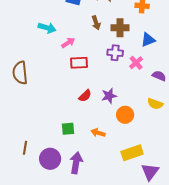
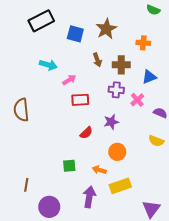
purple star: (109, 96) -> (111, 122), moved
orange circle: (125, 115) -> (117, 152), moved
yellow rectangle: (132, 153) -> (120, 186), moved
purple circle: (50, 159) -> (49, 207), moved
purple arrow: (76, 163) -> (89, 197), moved

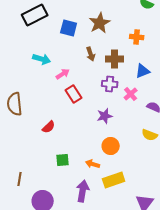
red rectangle: (80, 100) -> (74, 94), turned 60
red semicircle: (86, 133) -> (49, 127), moved

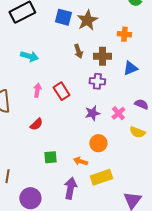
blue square: (69, 28) -> (63, 17), moved
pink arrow: (63, 74) -> (37, 90), moved, turned -48
pink cross: (131, 94) -> (118, 113), moved

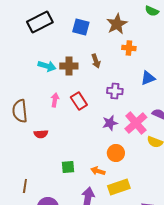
brown star: (87, 20) -> (117, 24), moved
orange cross: (124, 34) -> (129, 48), moved
brown cross: (102, 56) -> (69, 66), moved
pink cross: (118, 113) -> (136, 123), size x1.6
red semicircle: (36, 124) -> (41, 134), moved, turned 40

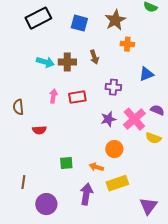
red rectangle: (79, 101) -> (77, 97), turned -66
brown semicircle: (20, 111) -> (18, 107), size x0.7

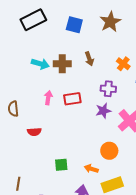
orange cross: (127, 44) -> (123, 64), moved, turned 32
purple star: (108, 119) -> (103, 111), moved

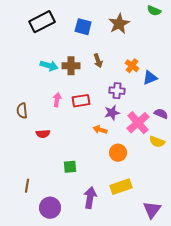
orange arrow: (91, 169) -> (100, 130), moved

